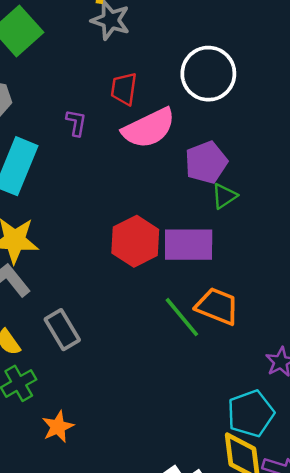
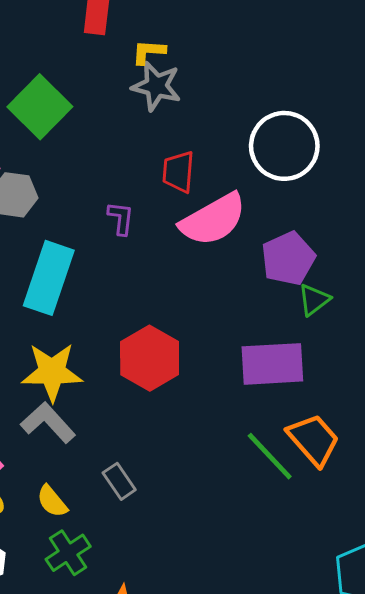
red hexagon: (135, 241) -> (150, 358), moved
orange trapezoid: (217, 306) -> (314, 440), turned 30
gray rectangle: (62, 330) -> (119, 481), size x0.7

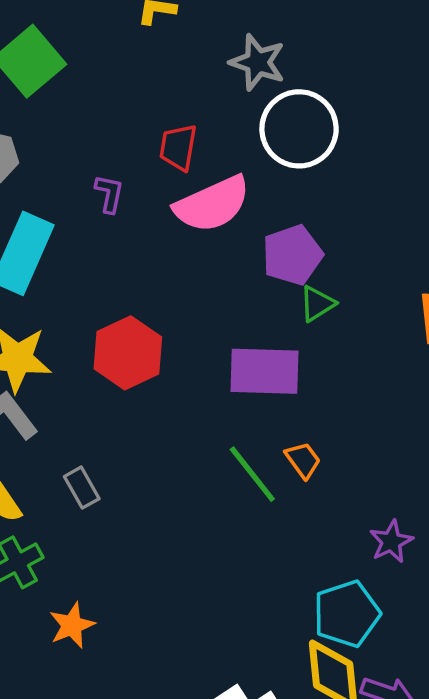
gray star: (156, 86) -> (258, 62), moved
orange trapezoid: (314, 440) -> (303, 460), size x0.6

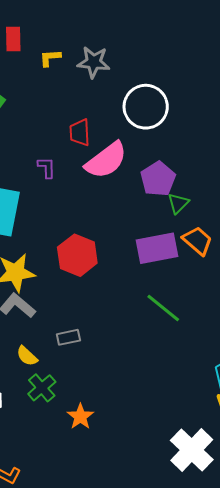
gray star: (258, 62) -> (94, 62), moved
orange trapezoid: (303, 460) -> (198, 241), moved, size x1.4
gray rectangle: (82, 488) -> (68, 337), turned -60

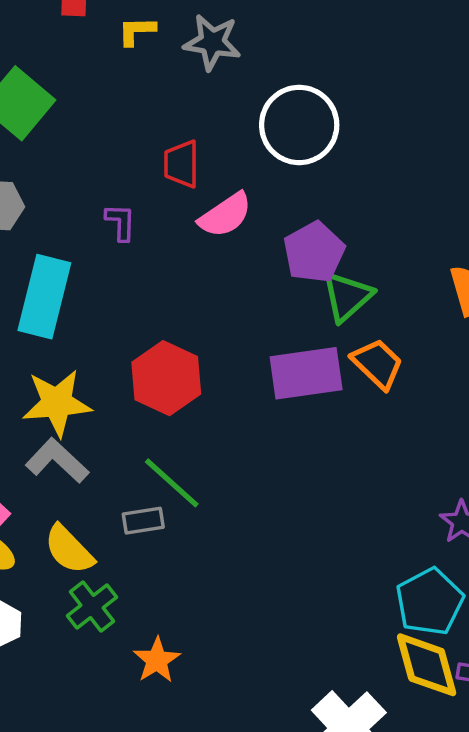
pink semicircle: (106, 160) -> (225, 215), size x0.7
green triangle: (178, 203) -> (347, 297), size x1.4
green line: (163, 308) -> (172, 483), moved
yellow semicircle: (27, 356) -> (69, 550), size x1.4

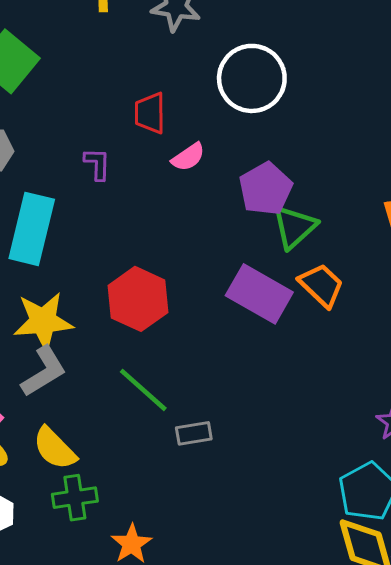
pink semicircle: (225, 215) -> (188, 157), size x0.7
purple rectangle: (306, 373) -> (259, 294), turned 38
gray L-shape: (57, 461) -> (44, 371), turned 106
gray rectangle: (143, 521) -> (194, 433), moved
green cross: (92, 606) -> (75, 498), turned 30

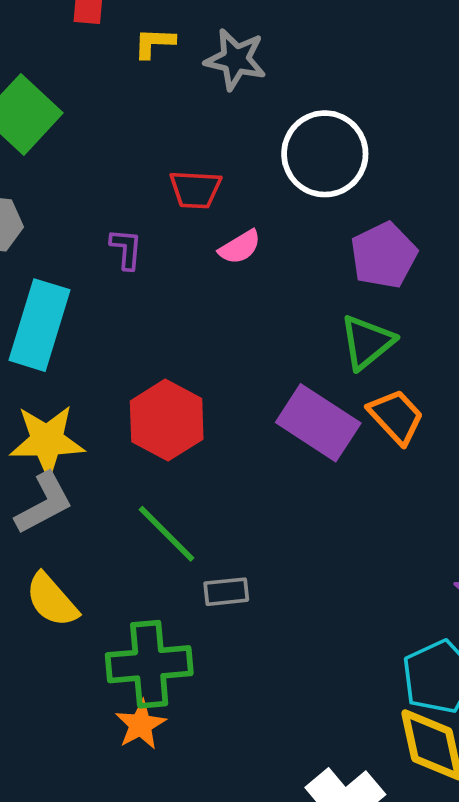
red trapezoid: (150, 113) -> (195, 189), turned -90
purple pentagon: (266, 189) -> (384, 255), moved
green cross: (75, 498) -> (149, 664), moved, size x1.5

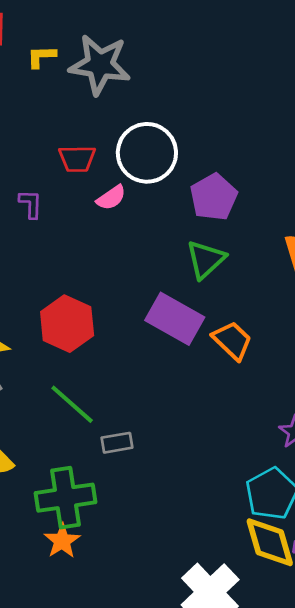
gray star: (235, 59) -> (100, 65), size x1.4
white circle: (325, 154) -> (147, 153), moved
orange trapezoid: (396, 417) -> (232, 340), moved

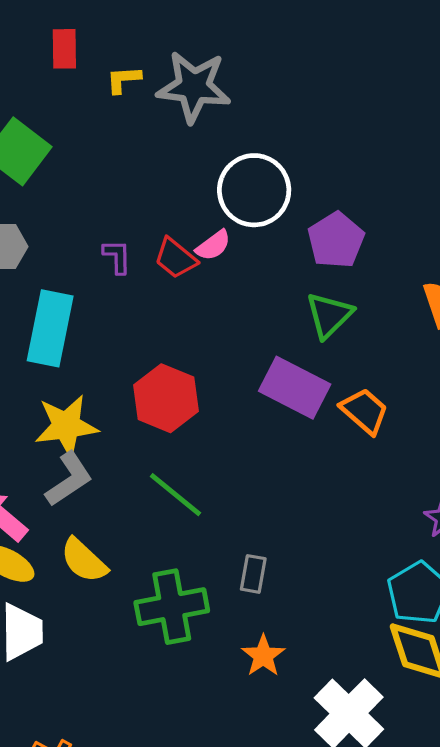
red trapezoid: (77, 159) -> (175, 258), moved, turned 42
gray rectangle: (117, 443) -> (253, 574), moved, turned -68
orange star: (62, 541) -> (263, 656), moved

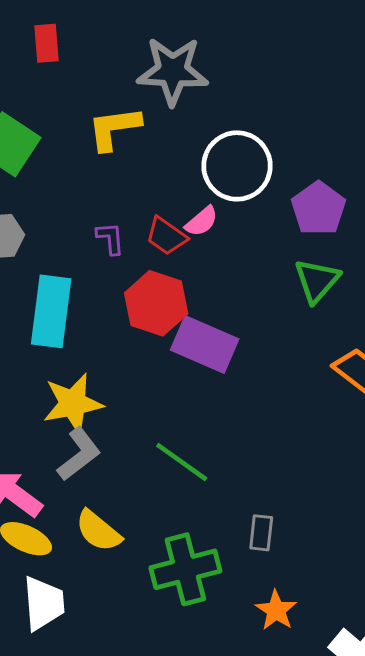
yellow L-shape: (124, 80) -> (114, 128), moved, size x1.6
purple rectangle: (295, 388) -> (205, 344), moved
red hexagon: (166, 398) -> (156, 303), moved

